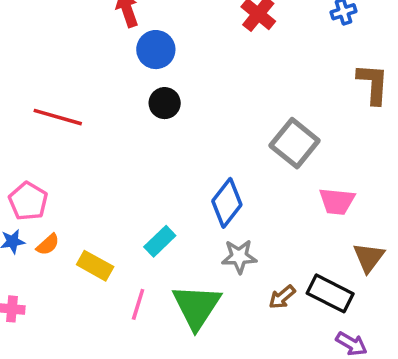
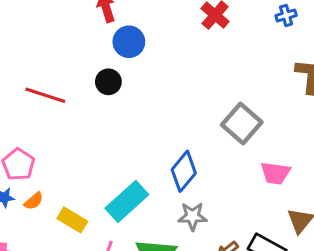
black circle: (165, 103) -> (108, 82), moved
cyan rectangle: (160, 241) -> (127, 201), size x1.6

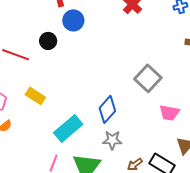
black circle: (108, 82) -> (48, 41), moved
yellow rectangle: (72, 220) -> (35, 96), moved

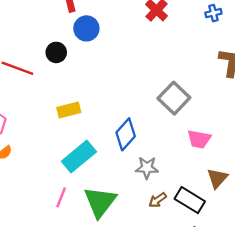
yellow rectangle: (35, 96) -> (69, 110), moved, turned -48
gray star: (112, 140) -> (147, 168), moved

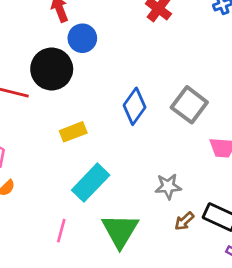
black circle: (56, 52) -> (52, 69), size x1.8
blue diamond: (126, 134) -> (135, 106), moved
pink line: (61, 197) -> (61, 231), moved

